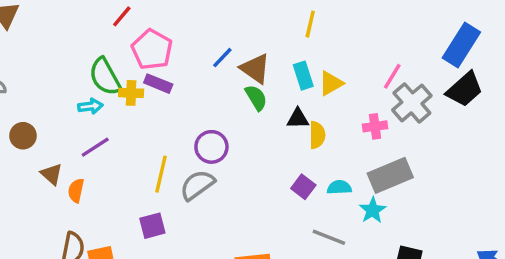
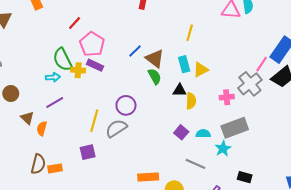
pink line: (392, 76) -> (262, 64), moved

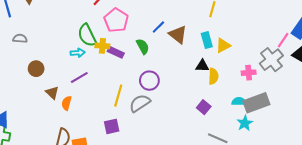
purple rectangle: (95, 65) -> (116, 52), moved
green semicircle: (155, 76) -> (143, 46), moved
cyan semicircle: (203, 134) -> (239, 101), moved

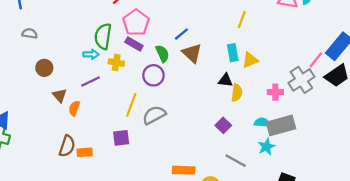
green semicircle: (87, 35) -> (103, 36), turned 30
brown triangle: (178, 35) -> (192, 53), moved
yellow cross: (102, 46) -> (116, 63), moved
purple rectangle: (116, 52) -> (134, 44), moved
purple circle: (149, 81) -> (153, 75), moved

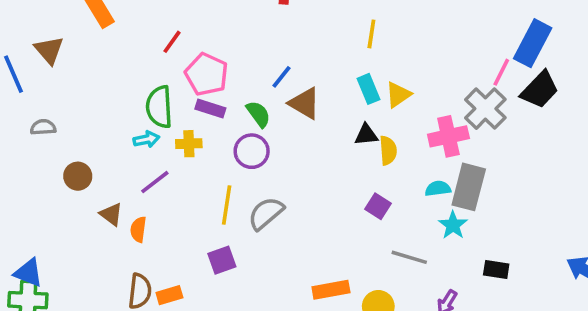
pink cross: (275, 92) -> (448, 136), size x1.5
gray rectangle: (281, 125) -> (469, 187), turned -48

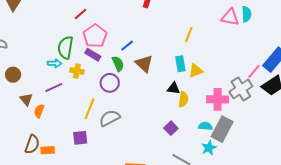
blue line: (281, 77) -> (127, 46), moved

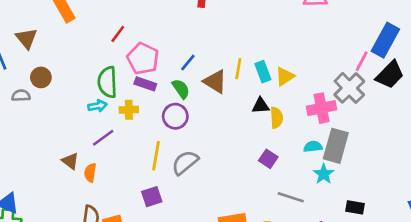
yellow line: (189, 35) -> (238, 69), moved
brown circle: (13, 75) -> (41, 77), moved

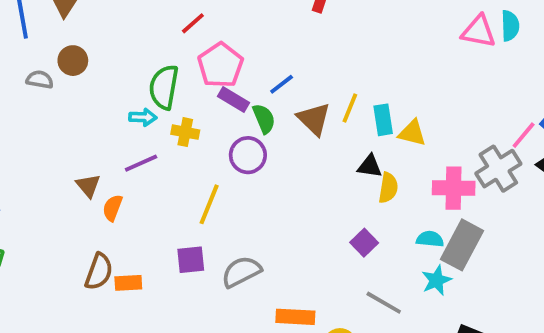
yellow triangle: (285, 76) -> (412, 133), turned 35
purple rectangle: (145, 84) -> (234, 100), moved
gray semicircle: (185, 163) -> (241, 272), moved

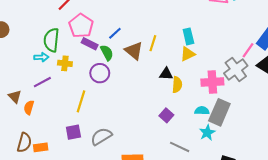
cyan rectangle: (383, 120) -> (188, 36), moved
yellow triangle: (412, 133) -> (188, 54), turned -35

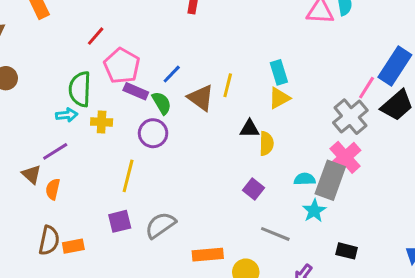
purple line: (42, 82) -> (55, 151), moved
pink cross: (212, 82) -> (345, 157), moved, turned -35

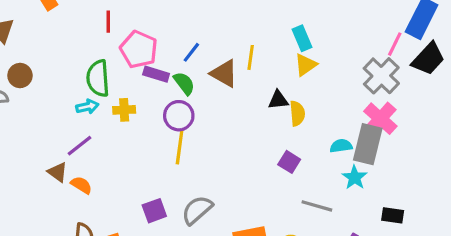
red line: (96, 36) -> (108, 22), turned -35
yellow line: (128, 176) -> (180, 147), moved
orange semicircle: (53, 189) -> (81, 185), turned 115

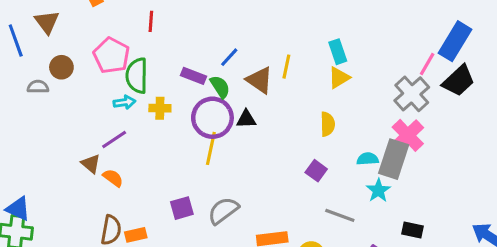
pink pentagon: (139, 49) -> (111, 56), moved
black triangle: (278, 100) -> (246, 119), moved
purple circle: (179, 116) -> (212, 118), size x1.4

